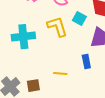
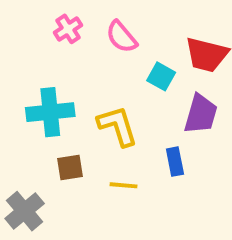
yellow L-shape: (57, 27) -> (118, 126), moved
brown square: (33, 86) -> (70, 167), moved

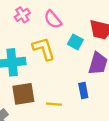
yellow L-shape: (118, 126) -> (44, 49), moved
brown square: (70, 167) -> (23, 94), size x1.5

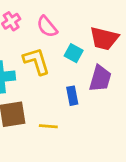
blue rectangle: (83, 91) -> (72, 96), moved

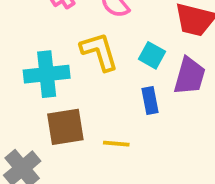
cyan square: (74, 53) -> (152, 55), moved

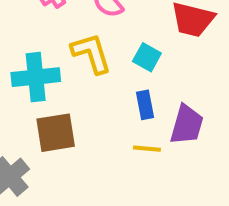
purple trapezoid: (190, 76) -> (187, 125), moved
yellow line: (116, 144) -> (147, 149), moved

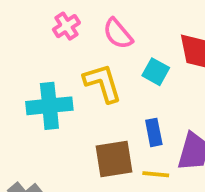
cyan square: (147, 57) -> (156, 72), moved
brown square: (56, 133) -> (114, 159), moved

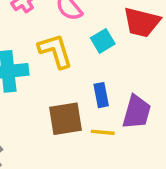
cyan square: (156, 72) -> (103, 41), turned 30

